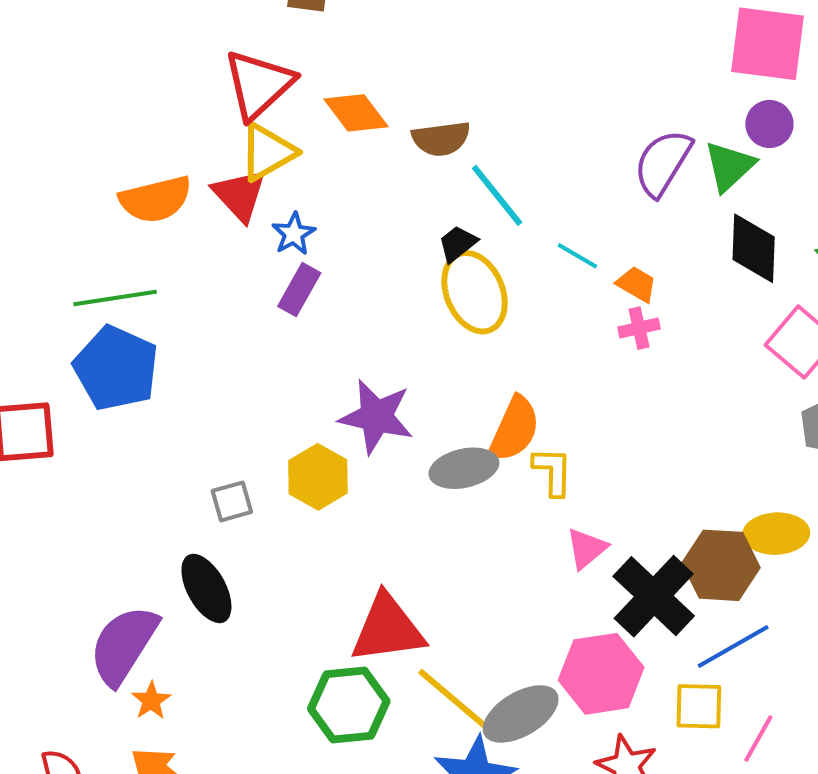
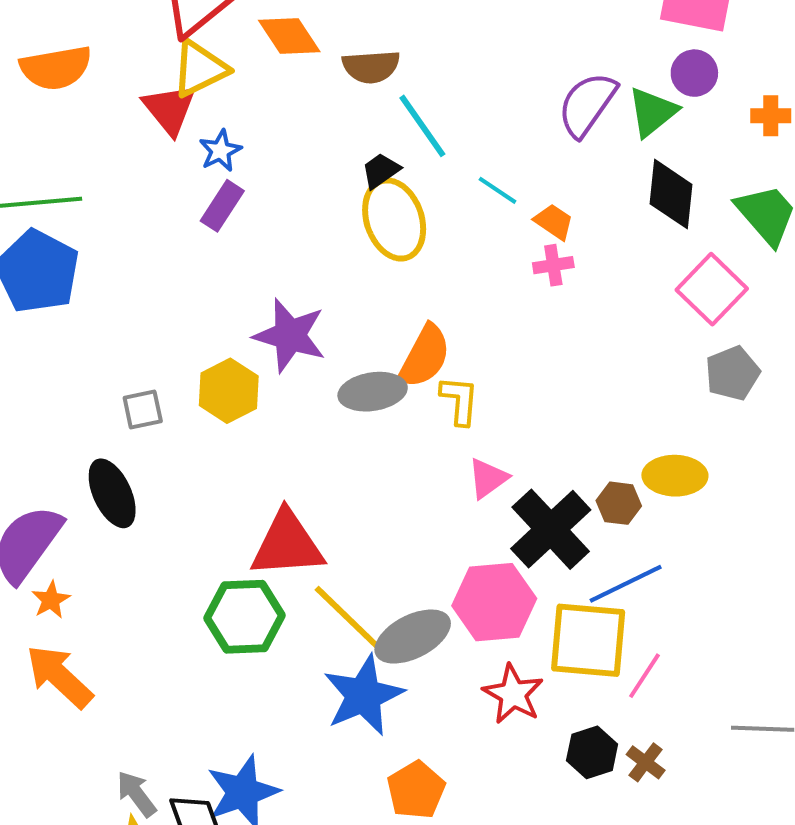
orange semicircle: (156, 199) -> (56, 68), moved
brown hexagon: (721, 565) -> (619, 503), size x0.6
yellow square: (699, 706) -> (588, 640), size x1.6

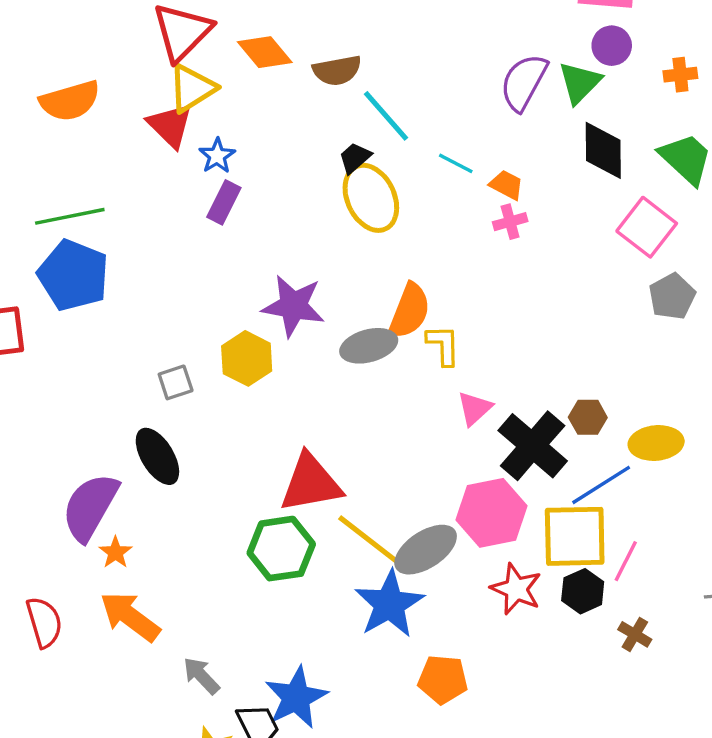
yellow ellipse: (675, 476) -> (656, 443), moved
black hexagon: (592, 752) -> (583, 591), moved
orange pentagon: (416, 790) -> (443, 679), turned -30
gray arrow: (136, 794) -> (201, 676), moved

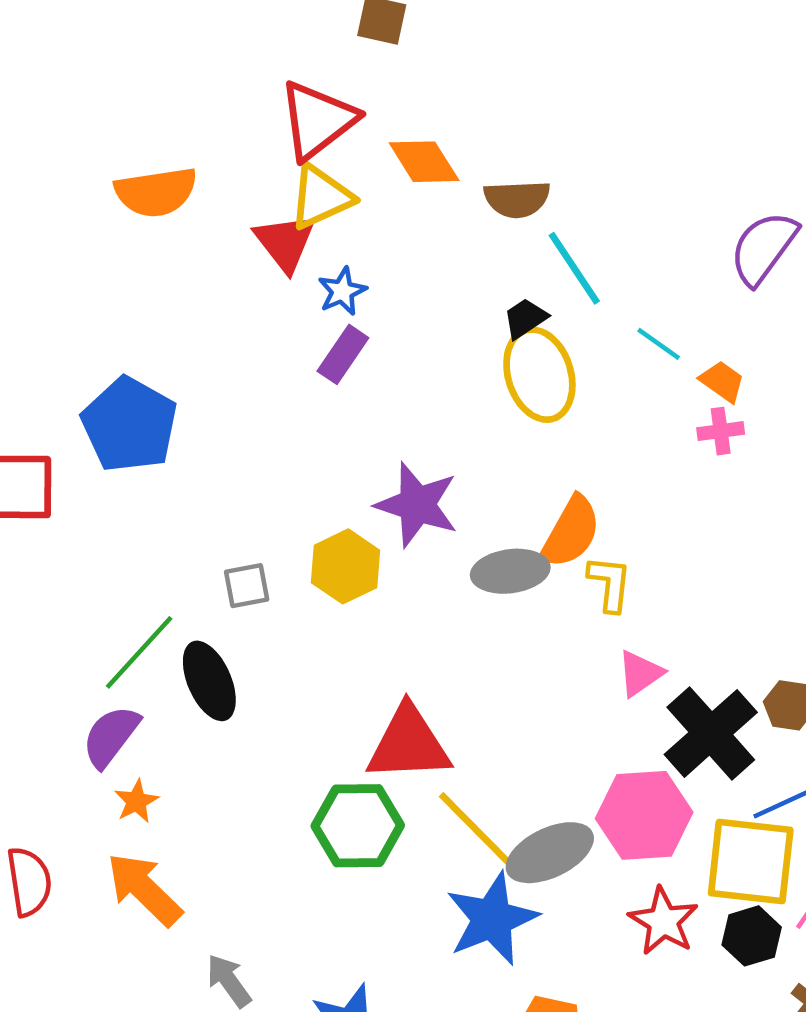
green line: (70, 216) -> (139, 652), moved, turned -44
purple semicircle: (90, 507) -> (111, 736), size x0.7

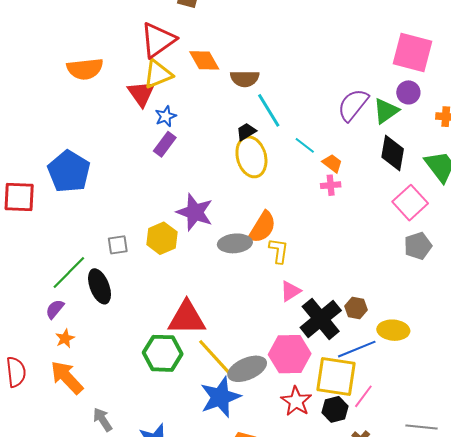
purple semicircle: (111, 736) -> (55, 309), size x0.7

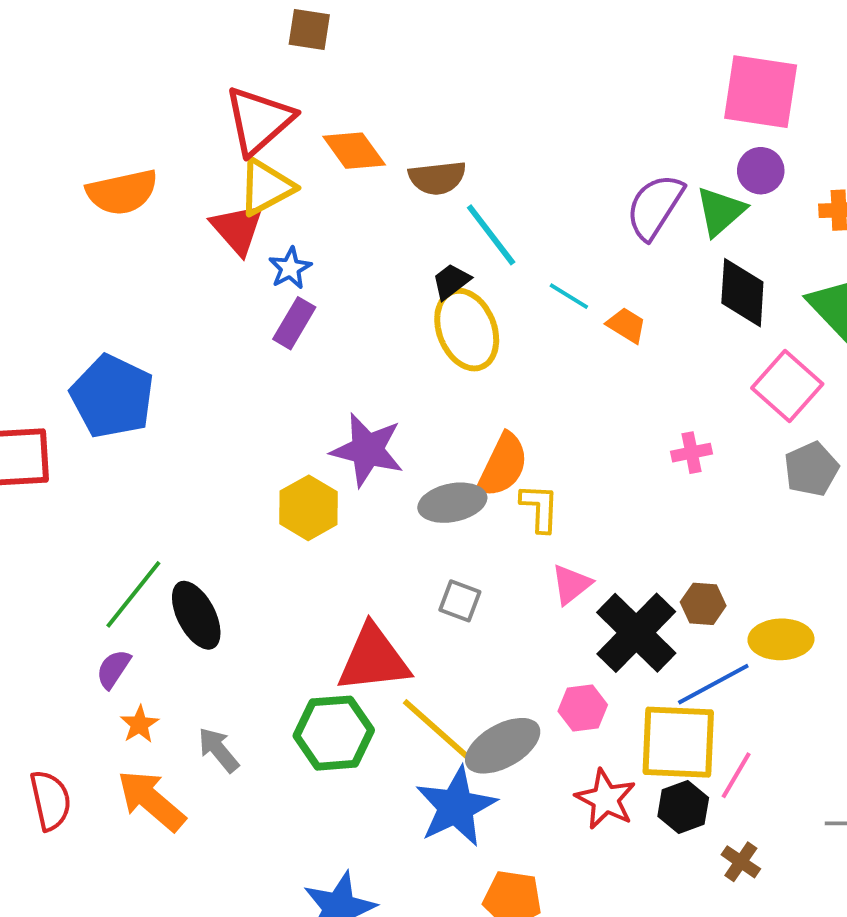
pink cross: (331, 185) -> (692, 453), moved
gray square: (118, 245) -> (460, 601), moved, turned 35
pink hexagon: (290, 354) -> (583, 708), size x0.6
gray arrow: (103, 420) -> (218, 750), moved

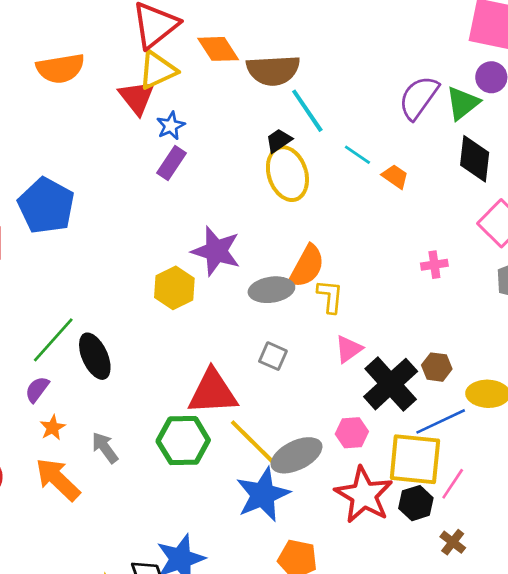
brown semicircle: (437, 178) -> (273, 70), size x1.4
red star: (606, 799) -> (364, 495), size x1.4

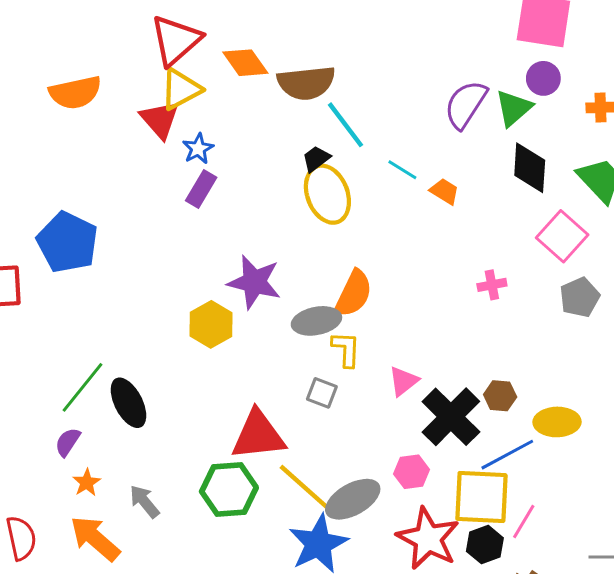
yellow L-shape: (330, 296) -> (346, 349), moved

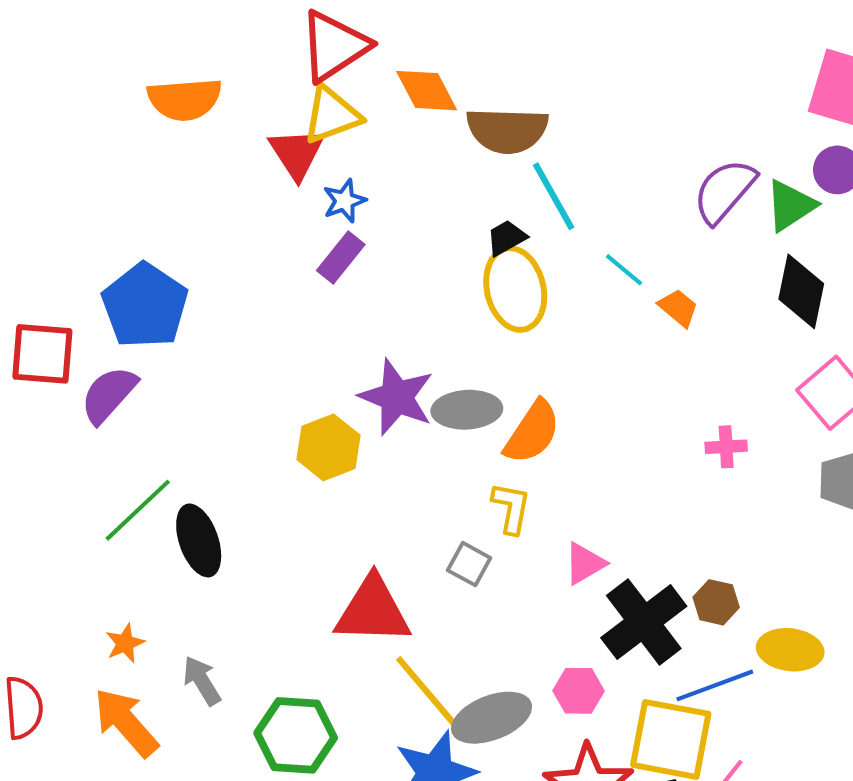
gray ellipse: (316, 321) -> (467, 410), moved
purple semicircle: (68, 442) -> (109, 395), moved, size x1.5
green hexagon: (229, 489) -> (296, 735), moved

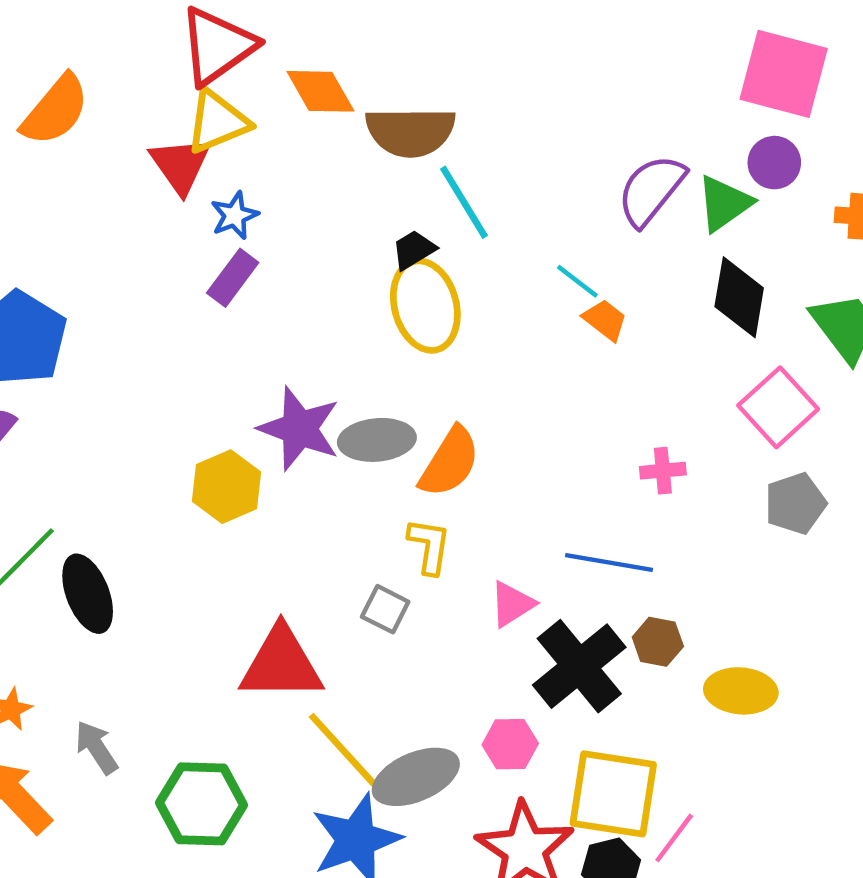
orange semicircle: (185, 99) -> (55, 110), turned -44
cyan line: (624, 270) -> (577, 281), moved
blue line: (715, 685) -> (609, 562), moved, turned 32

